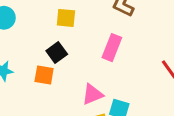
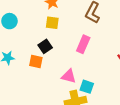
pink triangle: (92, 94) -> (69, 76), turned 35

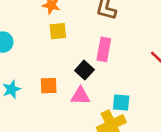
black square: (45, 46) -> (84, 70), moved
pink triangle: (69, 76) -> (80, 96), moved

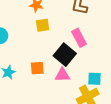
pink rectangle: (104, 49) -> (79, 38), turned -36
black square: (84, 70) -> (65, 55), size x1.5

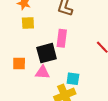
pink rectangle: (79, 38) -> (62, 38), turned 30
black square: (65, 55) -> (47, 53), turned 30

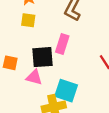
cyan square: (73, 79) -> (66, 91), size x1.5

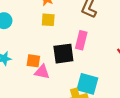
pink triangle: (34, 77) -> (42, 72), moved

